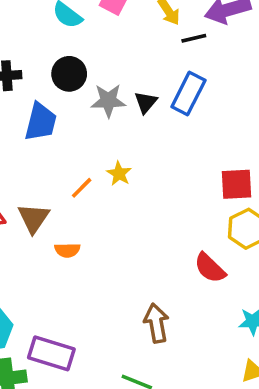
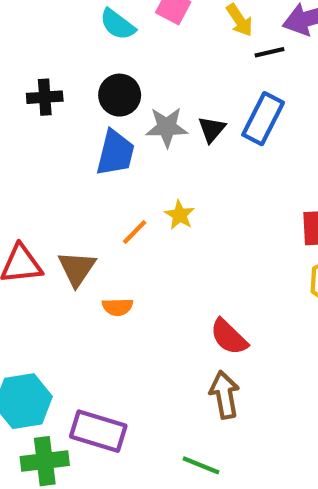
blue trapezoid: (41, 122) -> (115, 153), moved
red semicircle: (210, 268) -> (229, 337), moved

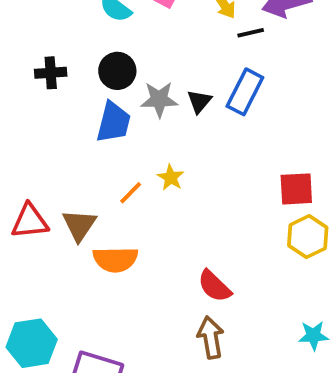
orange semicircle: (118, 307) -> (115, 259), size x1.6

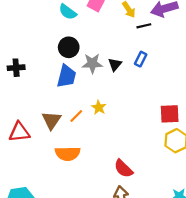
black cross: (51, 73) -> (16, 68), moved
blue rectangle: (245, 92) -> (141, 59), size x0.6
brown triangle: (79, 225) -> (52, 120), moved

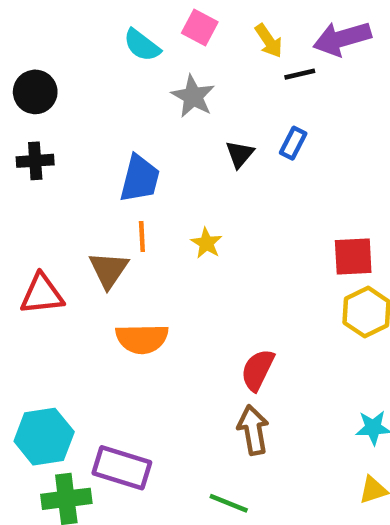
black circle: (69, 47) -> (35, 92), moved
gray star: (92, 63) -> (193, 96), moved, turned 30
orange line: (76, 116) -> (142, 236), moved, turned -48
red semicircle: (123, 169) -> (258, 370), turned 72

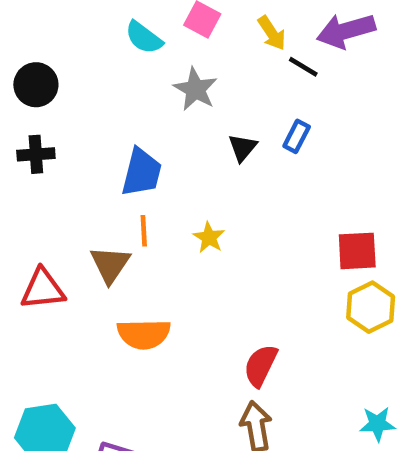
black line: (300, 74) -> (303, 67), turned 44

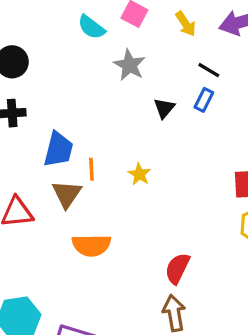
black line: (303, 67) -> (209, 70), moved
blue trapezoid: (142, 172) -> (58, 149), moved

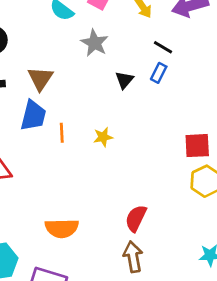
yellow star: (139, 174) -> (103, 137), turned 30
brown triangle: (67, 194) -> (40, 79), moved
orange semicircle: (91, 245) -> (62, 228), moved

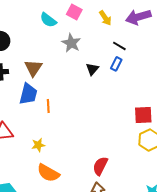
yellow star: (103, 137) -> (38, 145), moved
orange semicircle: (62, 228) -> (48, 173), turned 30

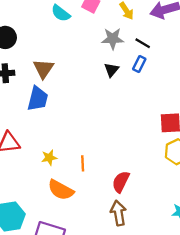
gray star: (71, 43) -> (113, 39), moved, turned -30
orange line: (48, 106) -> (83, 163), moved

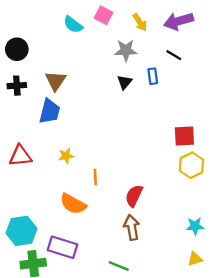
black line: (143, 43) -> (174, 55), moved
blue rectangle: (139, 64) -> (153, 76), turned -35
yellow star: (49, 158) -> (66, 156), moved

